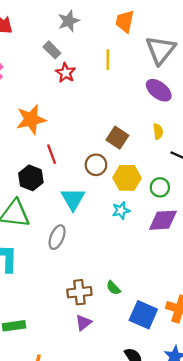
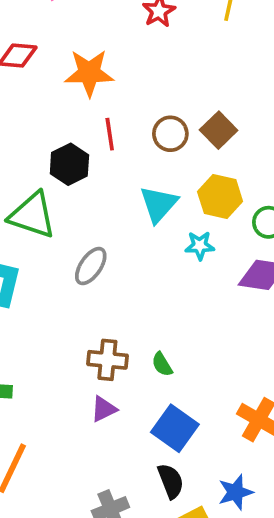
brown circle: (96, 165) -> (170, 134), moved
cyan triangle: (73, 199) -> (159, 204), moved
blue square: (143, 315) -> (175, 428), moved

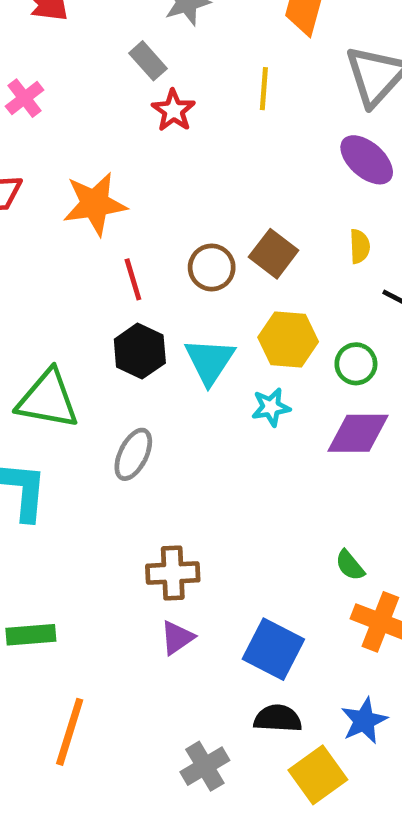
black hexagon: (69, 164) -> (140, 351), moved
green semicircle: (162, 364) -> (350, 565), moved
black semicircle: (171, 481) -> (278, 718), turned -57

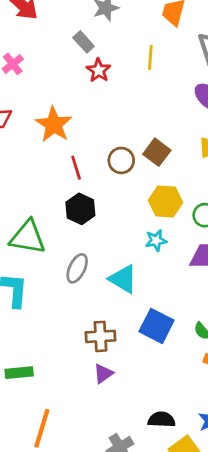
orange star: (95, 204) -> (54, 124), turned -30
cyan triangle: (210, 361) -> (123, 279), moved, turned -32
blue square: (273, 649) -> (157, 326), moved

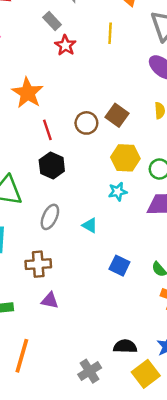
cyan triangle: (123, 279) -> (90, 225), size x0.6
blue square: (157, 326) -> (119, 266), size x0.7
brown cross: (100, 336) -> (38, 264), moved
purple triangle: (103, 374) -> (50, 300), moved, turned 48

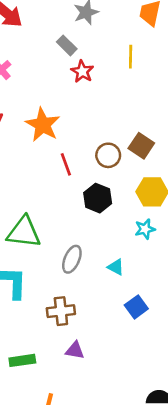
black hexagon: (52, 165) -> (98, 198), moved
blue square: (119, 266) -> (136, 307), moved, turned 30

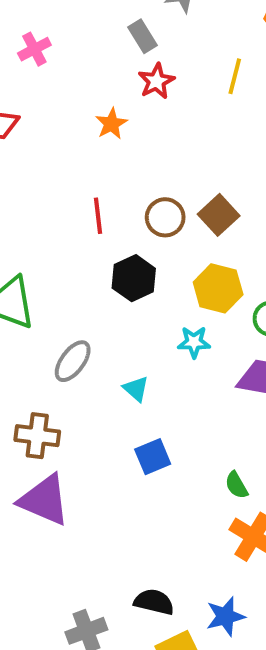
orange star: (43, 125) -> (111, 124), moved, size x0.6
purple triangle: (75, 350) -> (44, 500), size x1.8

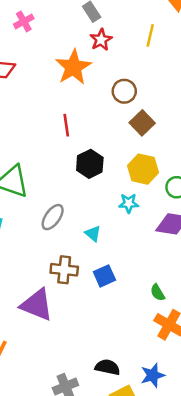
orange star: (111, 124) -> (73, 67), size x1.8
brown circle: (165, 217) -> (124, 91), moved
brown cross: (37, 436) -> (64, 270), moved

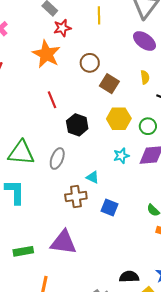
red star: (101, 40) -> (62, 28), turned 30
cyan star: (129, 203) -> (121, 156), moved
gray ellipse: (53, 217) -> (57, 159), moved
brown cross: (64, 270) -> (76, 197), moved
blue square: (104, 276) -> (110, 208), turned -30

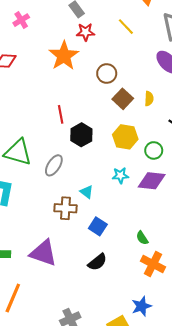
yellow line: (99, 15) -> (126, 27), turned -54
yellow semicircle: (145, 77) -> (149, 99), moved
red line: (52, 100) -> (61, 114), moved
black semicircle: (129, 277) -> (97, 262), moved, turned 132

